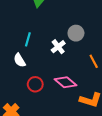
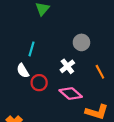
white cross: (58, 47) -> (67, 66), moved
red circle: (35, 84) -> (39, 83), moved

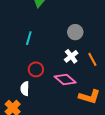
white cross: (67, 66) -> (71, 56), moved
white semicircle: (23, 71) -> (25, 89), moved, turned 32

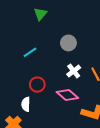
gray circle: (75, 32) -> (68, 43), moved
cyan line: (29, 38) -> (30, 52), turned 40

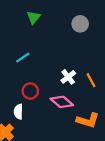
gray circle: (68, 43) -> (80, 24), moved

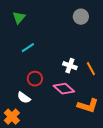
green triangle: (34, 17) -> (19, 18), moved
white cross: (68, 77) -> (70, 66), turned -32
white semicircle: (18, 112) -> (24, 98), turned -56

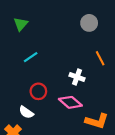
orange line: (91, 69) -> (100, 58), moved

